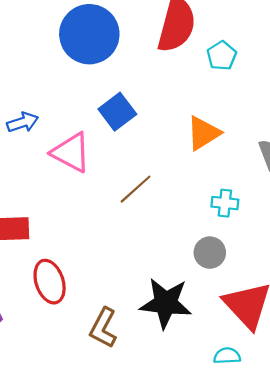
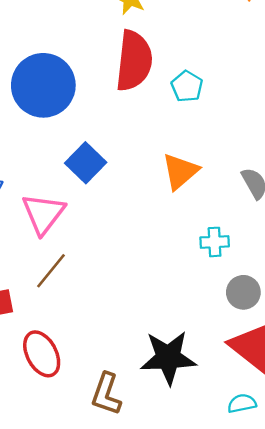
pink triangle: (71, 153) -> (43, 214), turned 48
brown line: (136, 189) -> (51, 271), moved
gray circle: (210, 253) -> (243, 292), moved

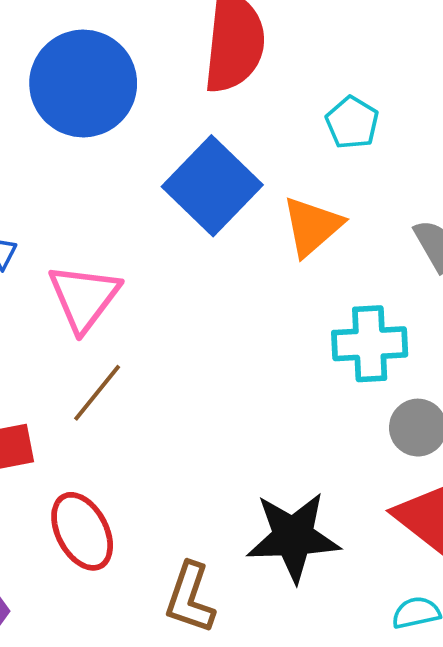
cyan pentagon: (187, 86) -> (352, 123), moved
blue square: (86, 163) -> (212, 186), moved, size x1.4
cyan cross: (215, 242) -> (370, 344), size x1.5

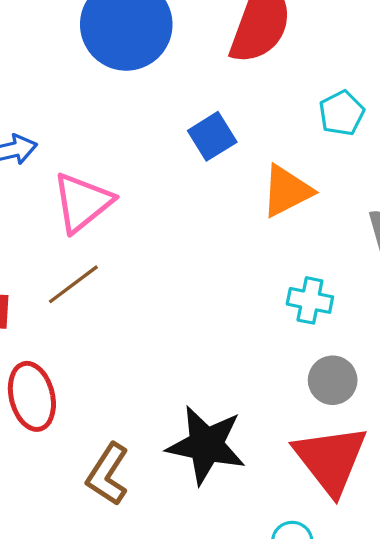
blue square: (212, 186) -> (212, 136), size x0.6
cyan cross: (370, 344) -> (310, 300), size x0.7

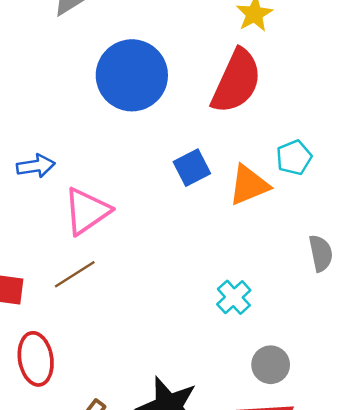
orange triangle: (287, 191) -> (249, 185), moved
cyan cross: (310, 300) -> (234, 297), moved, turned 32

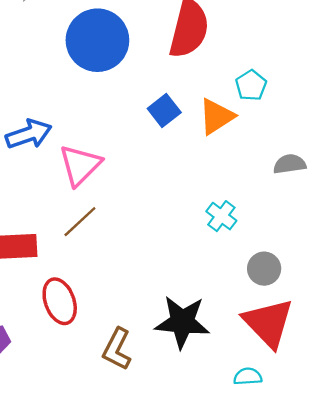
blue arrow: (36, 166) -> (29, 134), size x1.4
gray semicircle: (321, 253) -> (290, 164), turned -76

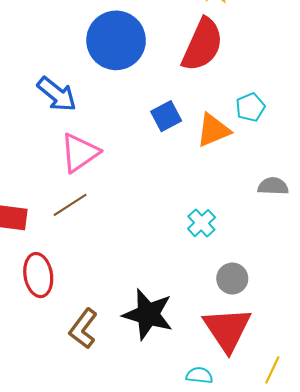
blue arrow: (29, 134) -> (57, 94), moved, turned 48

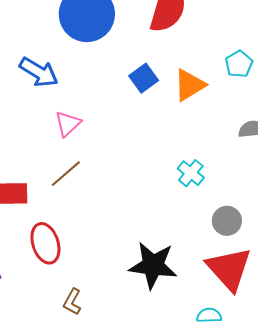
cyan pentagon: (250, 107) -> (239, 64), moved
pink triangle: (80, 153) -> (68, 124), size x0.7
brown L-shape: (83, 329) -> (72, 302), moved, size x0.7

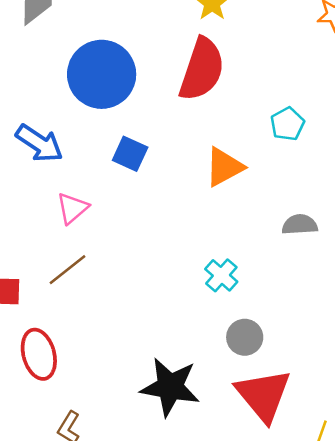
cyan pentagon: (239, 64) -> (287, 124), moved
blue square: (144, 78) -> (130, 154), moved, turned -32
gray circle: (227, 221) -> (245, 337), moved

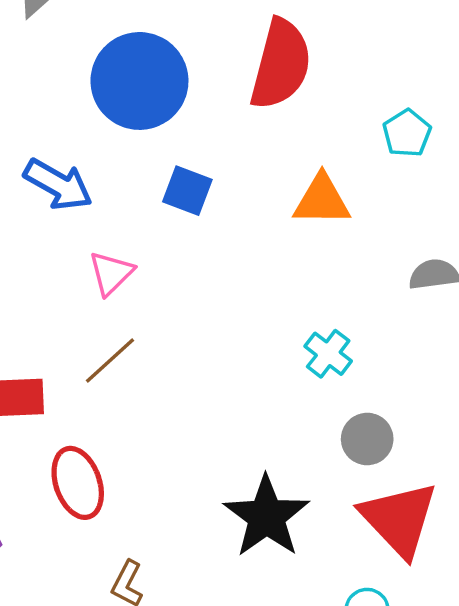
orange triangle: (224, 167) -> (322, 200), turned 33
black star: (170, 387) -> (266, 517), turned 30

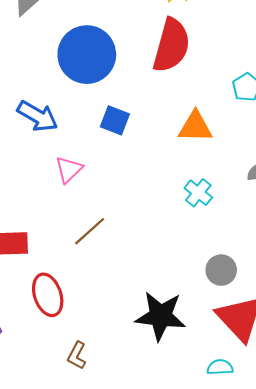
cyan cross: (328, 354) -> (198, 193), moved
brown line: (110, 360) -> (90, 231), moved
black star: (266, 517) -> (160, 316), turned -30

